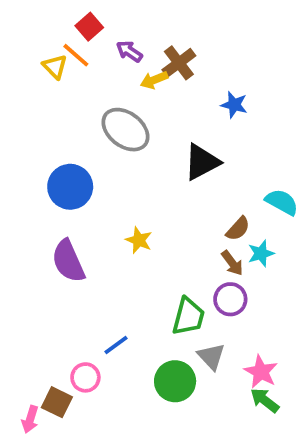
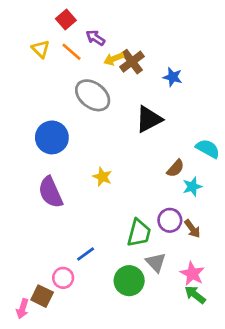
orange line: (76, 55) -> (72, 52), moved
brown cross: (179, 63) -> (132, 62), moved
brown arrow: (232, 263) -> (192, 229), moved

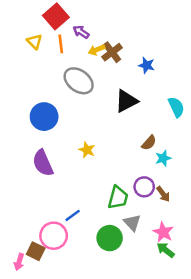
red square: (66, 20) -> (56, 16), size x1.5
orange line: (72, 52) -> (61, 44), turned 42
cyan semicircle: (208, 149) -> (176, 107), moved, turned 36
pink circle: (63, 278) -> (54, 236), size x1.5

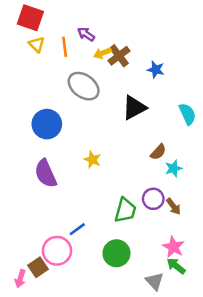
red square: (56, 16) -> (30, 18), moved, turned -30
gray triangle: (132, 223) -> (154, 281), moved
brown square: (36, 251) -> (38, 267), turned 30

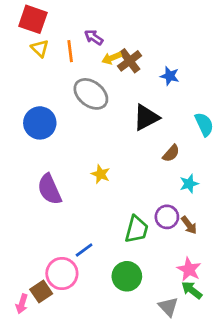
blue circle: (47, 124) -> (40, 123), moved
brown semicircle: (158, 152) -> (171, 153), moved

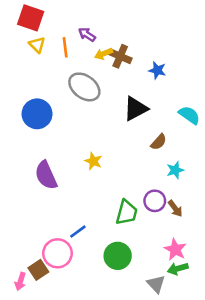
brown cross: (130, 61) -> (120, 56), turned -30
cyan semicircle: (204, 124) -> (189, 115), turned -30
green arrow: (192, 290) -> (178, 269), turned -54

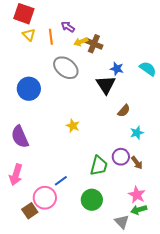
blue star: (157, 70) -> (117, 69), moved
black triangle: (136, 109) -> (106, 85), turned -35
cyan semicircle: (189, 115) -> (148, 69), moved
purple semicircle: (46, 175) -> (20, 137), moved
pink arrow: (20, 281) -> (16, 175), moved, size x1.5

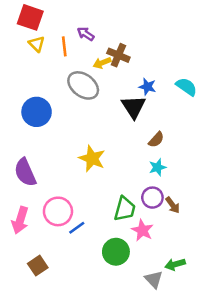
yellow arrow: (81, 42) -> (102, 63), moved
yellow star: (73, 126) -> (92, 158), size x1.5
cyan star: (137, 133) -> (157, 167), moved
pink star: (137, 195) -> (142, 230), moved
pink circle: (45, 198) -> (58, 211), moved

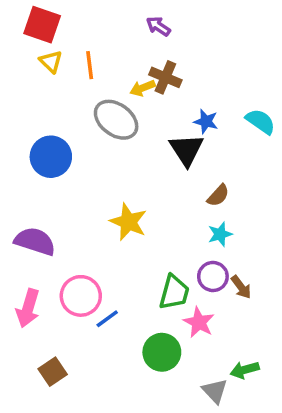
purple arrow: (86, 34) -> (158, 26), moved
purple semicircle: (25, 172) -> (35, 241), turned 132

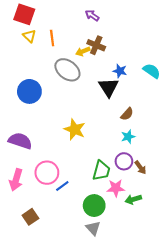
pink star: (199, 322) -> (116, 188), turned -30
green arrow: (245, 370) -> (133, 199), moved
gray triangle: (215, 391) -> (93, 228), moved

